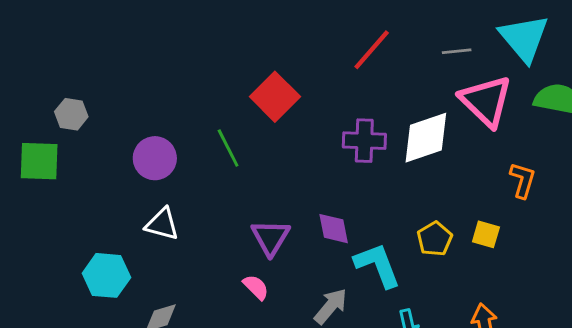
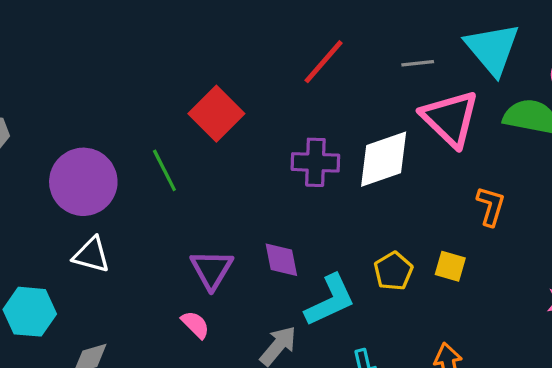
purple circle: (155, 158) -> (83, 182), size x1.4
cyan L-shape: (378, 265) -> (330, 300), turned 86

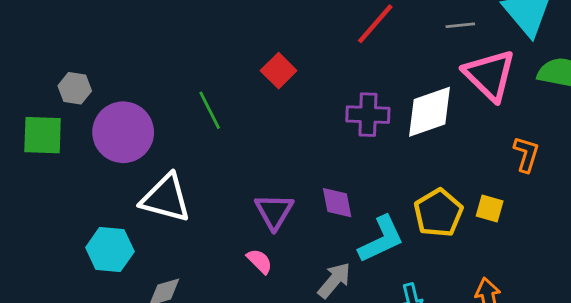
red square: (216, 114) -> (279, 71), size x0.7
green line: (164, 170) -> (210, 110), moved
purple circle: (83, 182) -> (123, 132), moved
white triangle: (91, 255) -> (166, 198), size x1.5
yellow pentagon: (393, 271) -> (438, 213), size x1.4

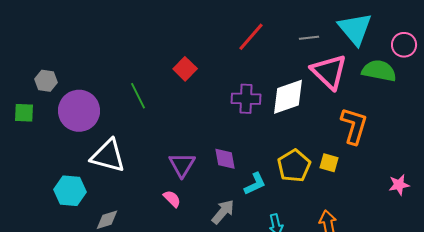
green square: (43, 135) -> (24, 113), size x0.7
orange L-shape: (526, 154) -> (354, 126), size x1.5
cyan L-shape: (381, 239) -> (255, 184), size x0.7

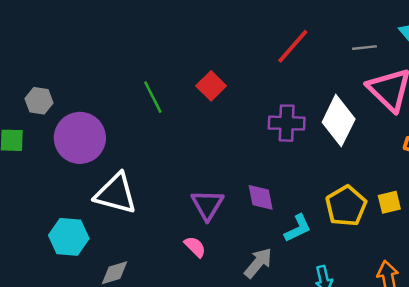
green line: (138, 96) -> (153, 97), moved
white diamond: (288, 97) -> (339, 121), turned -45
yellow square: (329, 163) -> (389, 202), turned -30

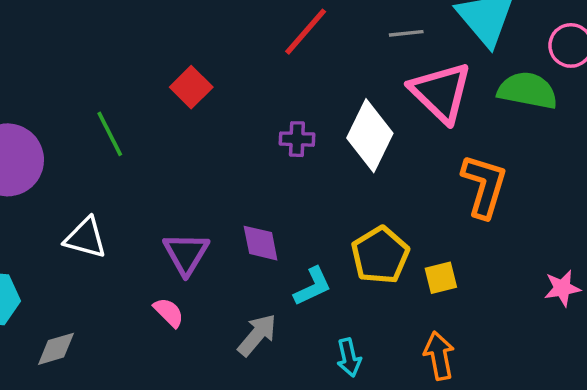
green line: (153, 97) -> (110, 134), moved
purple cross: (287, 123) -> (297, 139), size x0.7
white triangle: (116, 194) -> (85, 238), moved, size x0.7
yellow square: (389, 202) -> (441, 278), moved

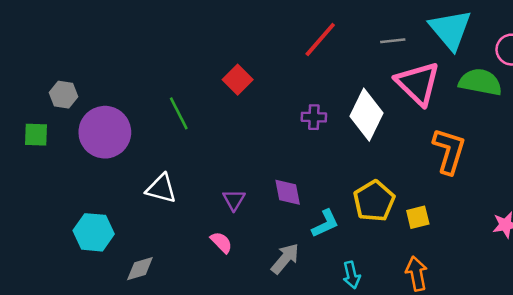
purple triangle: (186, 253) -> (234, 200), size x0.7

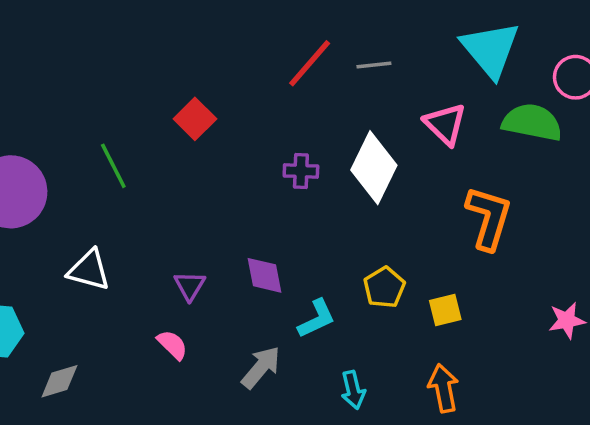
gray line: (393, 41) -> (374, 65), moved
pink triangle: (418, 83) -> (445, 124), size x0.7
yellow pentagon: (374, 201) -> (384, 287), size x0.7

